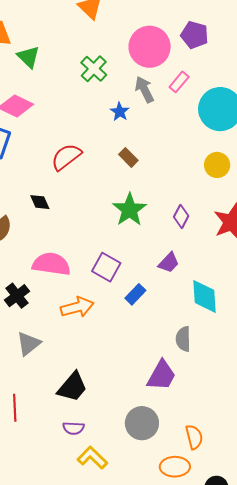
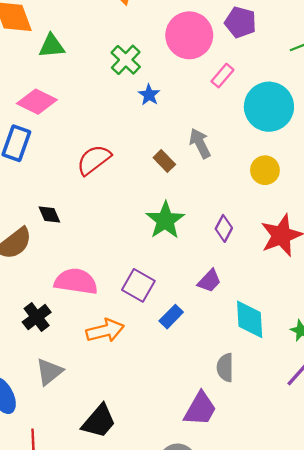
green triangle: (28, 57) -> (52, 46), turned -50
gray arrow: (144, 89) -> (200, 143), moved
blue star: (120, 112) -> (149, 95), moved
black diamond: (40, 202) -> (49, 214), moved

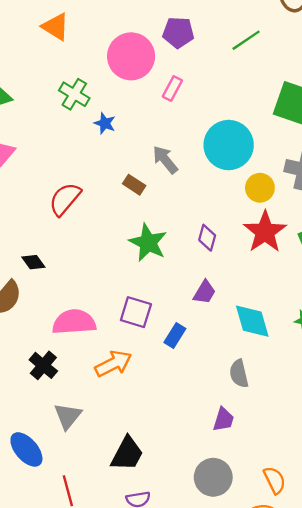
cyan circle: (269, 107) -> (229, 145), moved
yellow circle: (265, 170) -> (260, 188), moved
purple trapezoid: (200, 409) -> (223, 419), size x0.7

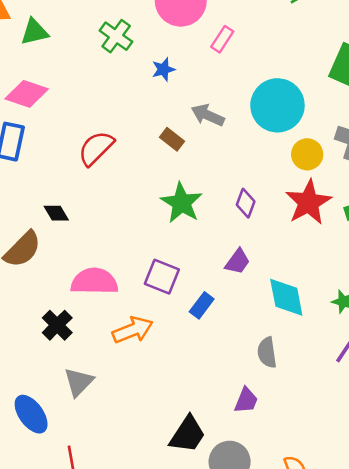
blue star: (105, 123) -> (163, 69), moved, turned 30
gray arrow: (165, 160) -> (208, 115), turned -32
black trapezoid: (127, 454) -> (187, 434), moved

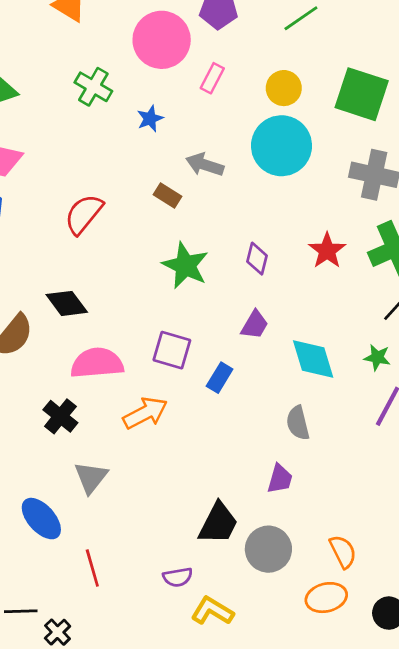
yellow circle: (307, 154) -> (284, 88), moved
red star: (308, 202) -> (327, 251), size x0.7
black diamond: (56, 213) -> (67, 303), moved, size x1.4

